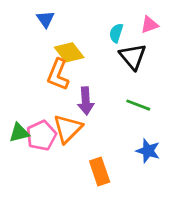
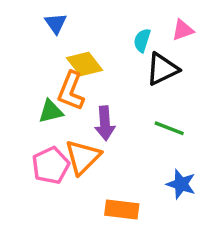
black triangle: (133, 57) -> (162, 69), turned 44
green triangle: (19, 133) -> (51, 111), moved
orange rectangle: (100, 172) -> (122, 210), turned -64

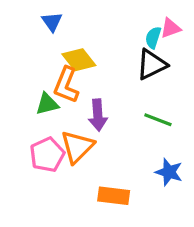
cyan semicircle: (142, 40) -> (153, 38), moved

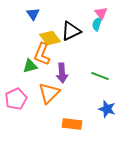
pink triangle: (171, 28) -> (101, 13), moved, turned -48
black triangle: (152, 64) -> (71, 31), moved
pink pentagon: (47, 155) -> (16, 99), moved

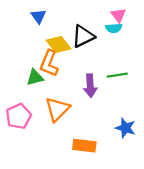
cyan semicircle: (97, 24) -> (114, 28), turned -112
purple arrow: (62, 73) -> (90, 86), moved
green line: (100, 76) -> (117, 75), moved, turned -30

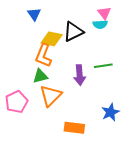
yellow diamond: (58, 45) -> (52, 39), turned -40
green triangle: (35, 77) -> (40, 76), moved
blue star: (125, 128) -> (110, 112), turned 30

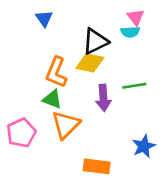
yellow diamond: (52, 39) -> (90, 63), moved
green triangle: (40, 76) -> (52, 99), turned 35

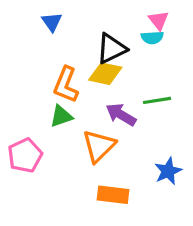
purple arrow: (103, 98) -> (121, 115), turned 125
green triangle: (52, 99) -> (61, 116), turned -40
orange triangle: (66, 125) -> (99, 146), moved

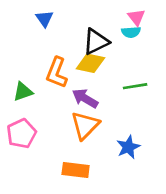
purple arrow: (121, 115) -> (85, 98), moved
green triangle: (61, 116) -> (23, 92), moved
blue star: (168, 171) -> (128, 147), moved
orange rectangle: (113, 195) -> (76, 170), moved

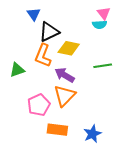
black triangle: (96, 42) -> (49, 32), moved
pink pentagon: (21, 134) -> (39, 105), moved
blue star: (128, 147) -> (92, 134), moved

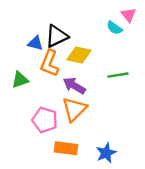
pink triangle: (104, 13) -> (129, 15), moved
blue triangle: (34, 14) -> (35, 43), moved, turned -40
cyan semicircle: (100, 25) -> (114, 28), turned 40
pink pentagon: (39, 105) -> (45, 120), turned -30

